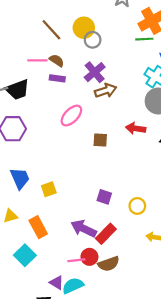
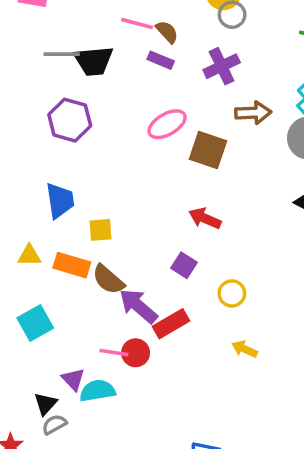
brown arrow: (106, 91) -> (253, 113), moved
red arrow: (136, 128) -> (205, 218), moved
brown square: (100, 140) -> (208, 150), moved, size x1.5
orange rectangle: (38, 227) -> (72, 265), moved, turned -60
brown semicircle: (109, 264) -> (108, 280), moved, turned 45

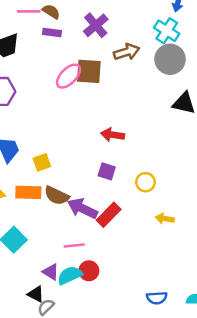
brown square: (208, 150) -> (89, 71), moved
red circle: (136, 353) -> (89, 271), moved
black triangle: (45, 404) -> (36, 294), turned -30

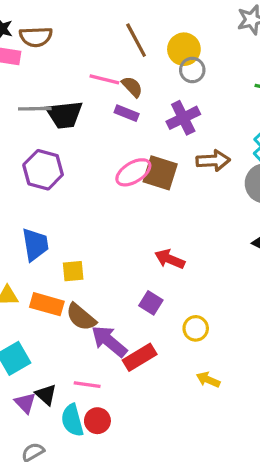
purple triangle: (51, 272) -> (25, 403), moved
cyan semicircle: (70, 275) -> (72, 420), turned -95
black triangle: (36, 294) -> (46, 395), moved

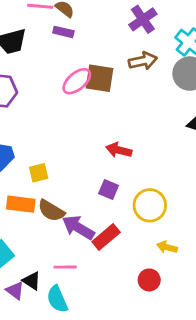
purple cross: (183, 118) -> (143, 19), moved
yellow circle: (196, 328) -> (150, 205), size x1.5
red circle: (97, 421) -> (149, 280), moved

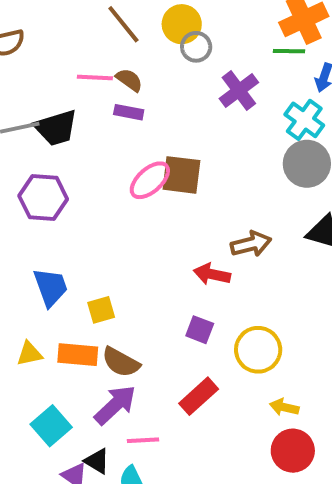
brown arrow: (143, 61) -> (251, 244), moved
purple arrow: (78, 227) -> (115, 405), moved, turned 108
red circle: (149, 280) -> (293, 451), moved, size x1.4

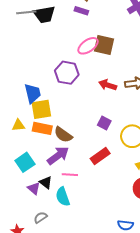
purple hexagon: (43, 197) -> (67, 73), moved
red arrow: (212, 274) -> (108, 85), moved
yellow square: (101, 310) -> (41, 109), moved, size x1.5

